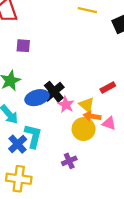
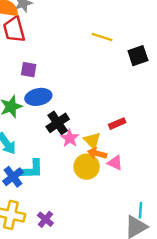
blue ellipse: (37, 98) -> (38, 97), moved
cyan L-shape: (33, 136) -> (31, 169), turned 70
purple cross: (69, 161) -> (45, 219), moved, turned -32

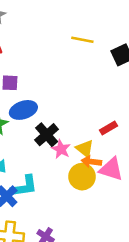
pink triangle: (115, 163) -> (111, 169), size x1.5

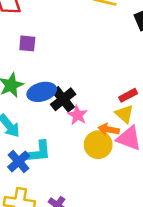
blue ellipse: (23, 110) -> (42, 92), moved
yellow triangle: (85, 149) -> (124, 114), moved

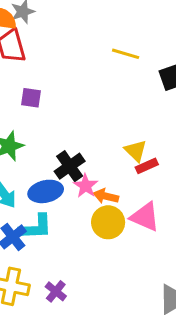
blue ellipse: (42, 92) -> (46, 191), moved
yellow triangle: (124, 114) -> (136, 151), moved
orange arrow: (109, 130) -> (106, 196), moved

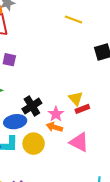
yellow line: (126, 54) -> (74, 20), moved
pink star: (86, 186) -> (56, 114), moved
yellow circle: (108, 222) -> (34, 144), moved

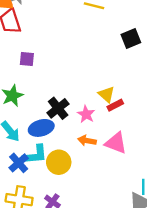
orange arrow: (54, 127) -> (87, 141), moved
yellow circle: (34, 144) -> (59, 162), moved

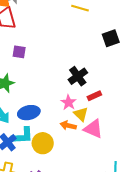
yellow triangle: (106, 94) -> (81, 114), moved
black cross: (58, 108) -> (78, 76), moved

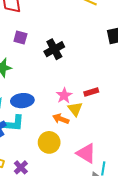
black cross: (78, 76) -> (54, 49), moved
pink triangle: (93, 129) -> (86, 153), moved
yellow circle: (43, 143) -> (49, 142), moved

